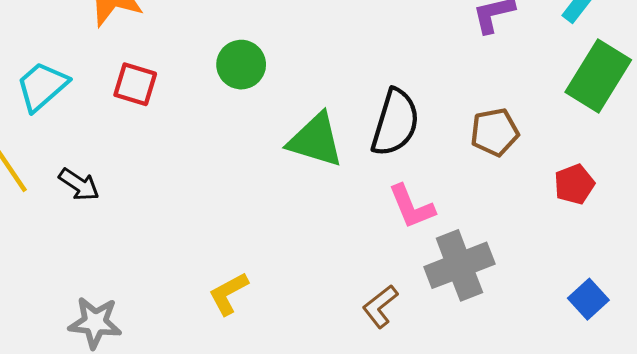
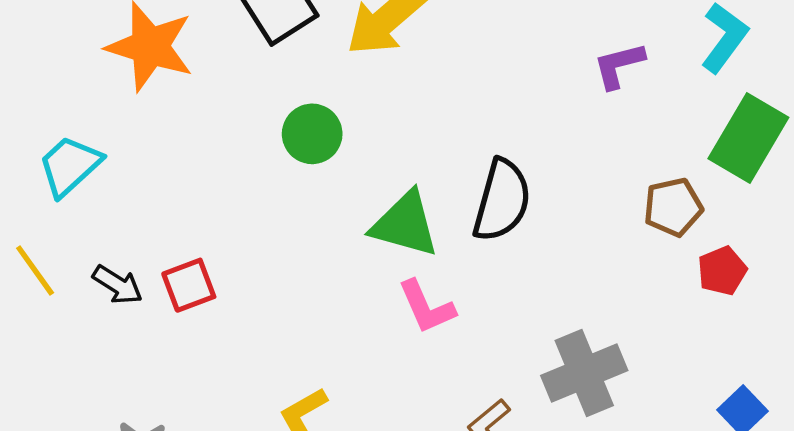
red square: (135, 84) -> (189, 285), moved, turned -36
brown pentagon: (495, 132) -> (673, 207), moved
pink L-shape: (412, 207) -> (426, 307), moved

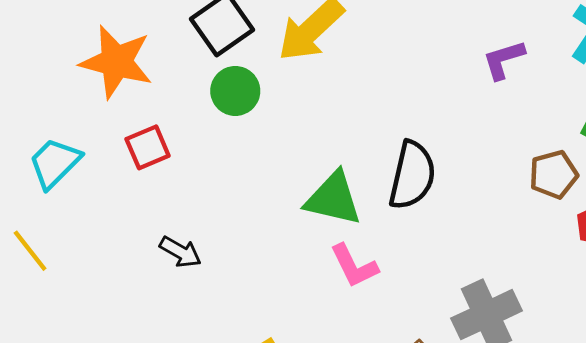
green circle: (312, 134) -> (235, 91), moved
black arrow: (118, 285) -> (180, 252), moved
red square: (189, 285) -> (148, 147), moved

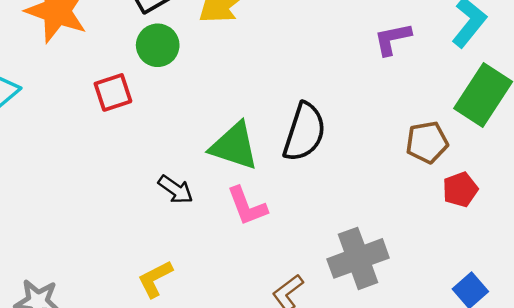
red square: (148, 147) -> (113, 92), moved
black arrow: (180, 252) -> (176, 189), moved

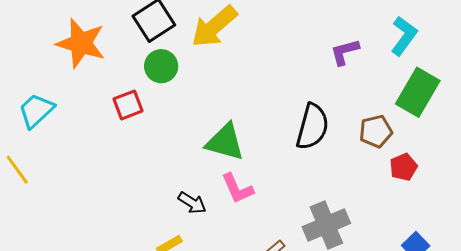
black semicircle: (304, 132) -> (312, 127), moved
black arrow: (176, 189) -> (192, 203), moved

